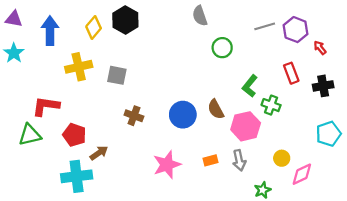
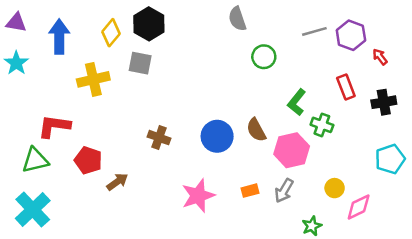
gray square: (117, 75) -> (140, 63), moved
gray arrow: (239, 160) -> (284, 191), turned 42
cyan cross: (77, 176) -> (33, 210), moved, turned -36

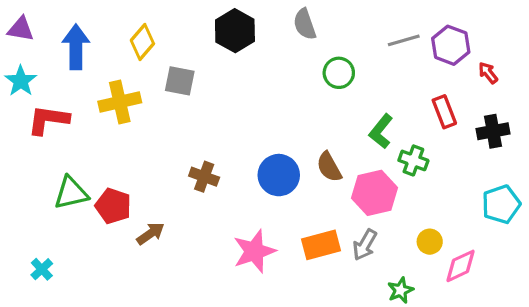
black hexagon: (149, 24) -> (235, 31), moved
red L-shape: (54, 126) -> (48, 120), moved
green triangle: (35, 160) -> (71, 193), moved
orange rectangle: (250, 191) -> (321, 245), size x1.6
cyan cross: (33, 210) -> (42, 269), size x0.5

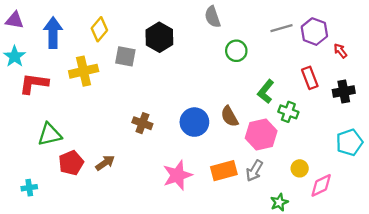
black hexagon: (235, 31) -> (159, 37), moved
red pentagon: (113, 206) -> (71, 163), moved, turned 30
cyan cross: (42, 269) -> (29, 188), turned 35

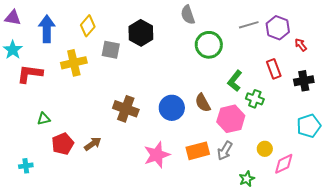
green circle: (236, 51) -> (209, 45), size x1.4
brown cross: (142, 123) -> (126, 109), size x1.4
green triangle: (50, 134) -> (44, 119), size x0.6

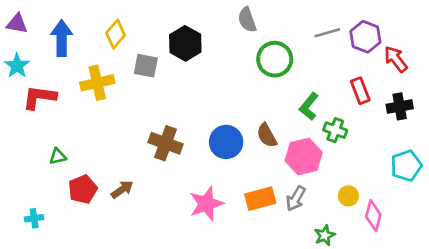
red arrow: (301, 45) -> (396, 59), size x1.5
pink diamond: (284, 164) -> (373, 216), turned -50

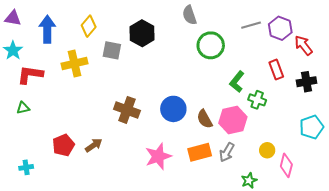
brown semicircle: (267, 135) -> (205, 119), moved
green triangle: (58, 156) -> (23, 108), moved

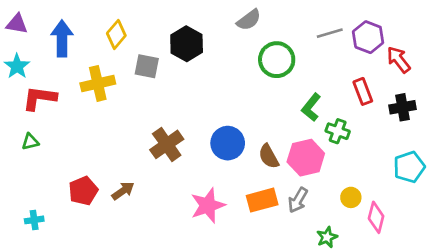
gray semicircle: (189, 15) -> (249, 20), turned -108
brown cross: (127, 110) -> (167, 144), turned 35

